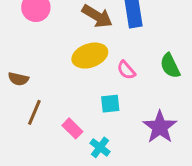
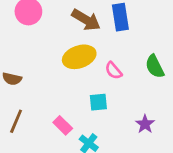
brown line: (34, 112) -> (16, 121), moved
purple star: (160, 127) -> (145, 124), size x0.6

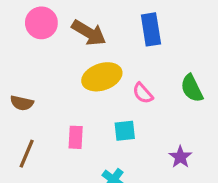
brown arrow: (86, 20) -> (89, 33), moved
pink rectangle: (63, 125) -> (76, 137), moved, turned 48

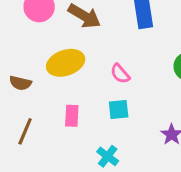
yellow ellipse: (102, 77) -> (66, 63), moved
pink semicircle: (143, 93) -> (120, 74), moved

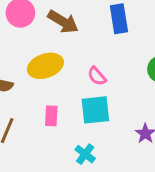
cyan square: (119, 110) -> (95, 110), size x1.5

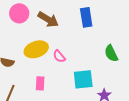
pink semicircle: (97, 76) -> (59, 56), moved
cyan square: (95, 110) -> (83, 79), moved

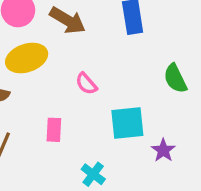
yellow ellipse: (36, 49) -> (27, 58), moved

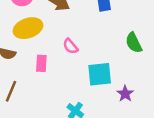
pink rectangle: (54, 130) -> (41, 63), moved

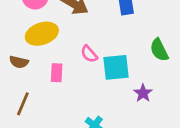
cyan square: (100, 74) -> (116, 67), moved
purple star: (125, 94) -> (143, 93), moved

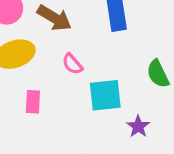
pink semicircle: (89, 54) -> (72, 64), moved

